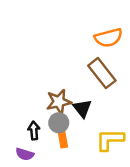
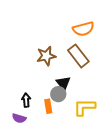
brown star: (59, 102) -> (46, 56), moved
gray circle: (59, 123) -> (58, 94), moved

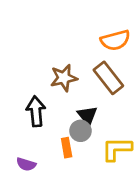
black arrow: (26, 100) -> (36, 111), moved, size x1.5

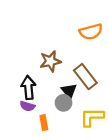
brown rectangle: (108, 78) -> (85, 77), moved
orange rectangle: (67, 148) -> (44, 123), moved
purple semicircle: (26, 164) -> (27, 106), moved

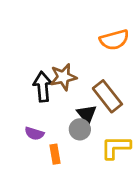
black arrow: (28, 88) -> (43, 87), moved

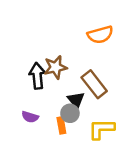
orange rectangle: (55, 154) -> (61, 125), moved

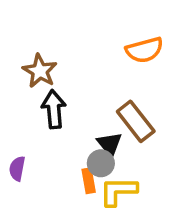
brown star: (55, 67) -> (40, 71), moved, turned -30
purple semicircle: (30, 117) -> (17, 169), moved, turned 84
yellow L-shape: (101, 129) -> (118, 191), moved

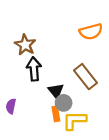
black triangle: (110, 144) -> (56, 91), moved

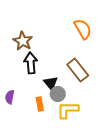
orange semicircle: (91, 32) -> (83, 29), turned -105
orange rectangle: (56, 114) -> (40, 104), moved

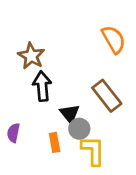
yellow L-shape: (68, 110) -> (93, 151), turned 90

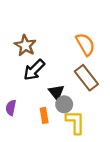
orange semicircle: (114, 39) -> (85, 44), moved
black arrow: (42, 86) -> (34, 70), turned -130

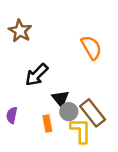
brown star: (25, 45) -> (20, 31), moved
brown rectangle: (86, 78) -> (93, 113), moved

